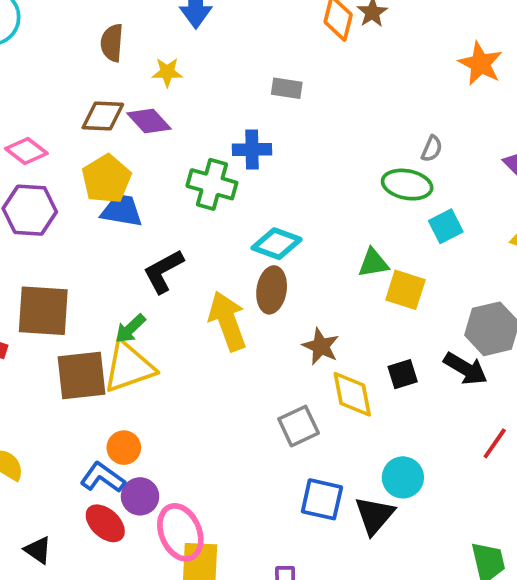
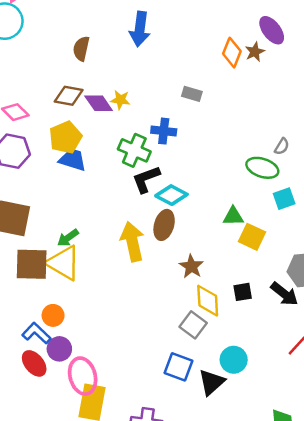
yellow star: (167, 72) -> (120, 100), moved
black L-shape: (163, 271) -> (146, 179), moved
yellow triangle: (129, 367) -> (63, 263), turned 42
gray square: (299, 426) -> (193, 325), moved, turned -36

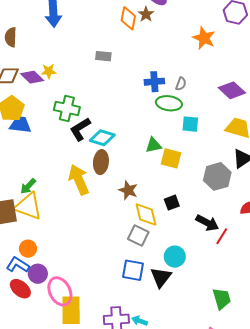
blue cross: (164, 131) -> (154, 82), moved
cyan square: (284, 199) -> (190, 124), turned 36
black arrow: (284, 294) -> (207, 223), moved

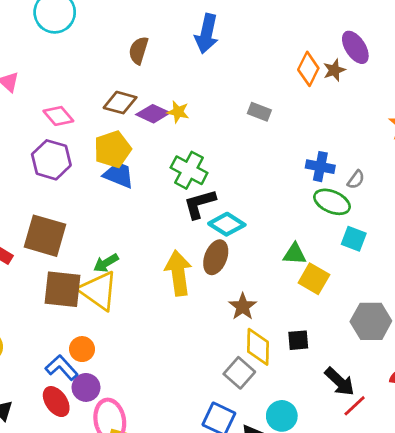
purple diamond: (32, 77) -> (153, 114), turned -35

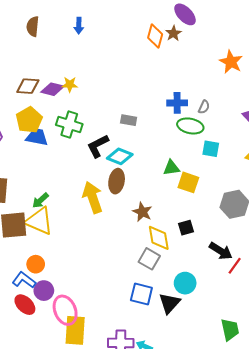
blue arrow: (207, 34) -> (79, 26), size x0.6
brown semicircle: (139, 50) -> (33, 26), moved
gray rectangle: (259, 112) -> (129, 120), moved
green cross: (189, 170) -> (69, 124), moved

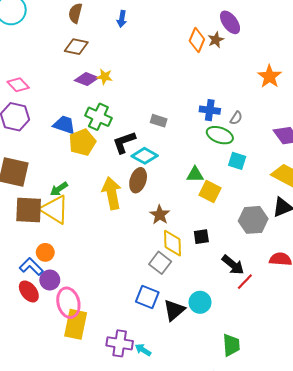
brown diamond: (28, 86) -> (76, 47), moved
yellow pentagon: (29, 120) -> (82, 142), moved
cyan circle: (185, 283) -> (200, 302), moved

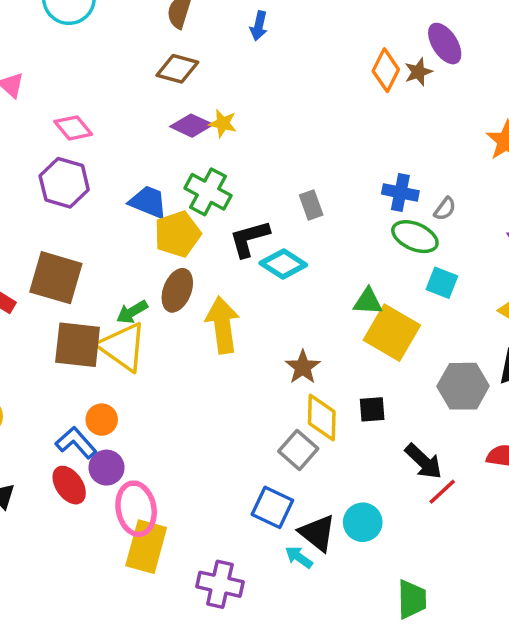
gray rectangle: (159, 121) -> (311, 205), turned 49
brown ellipse: (138, 180) -> (177, 290), moved
yellow square: (210, 192) -> (392, 333), size x1.4
black triangle: (174, 310) -> (317, 533), turned -45
cyan arrow: (143, 350) -> (299, 557), moved

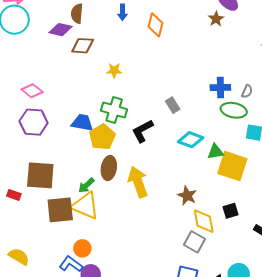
orange diamond: (386, 70) -> (156, 25), moved
purple diamond: (192, 126) -> (60, 30), moved
cyan diamond: (283, 264) -> (191, 140), moved

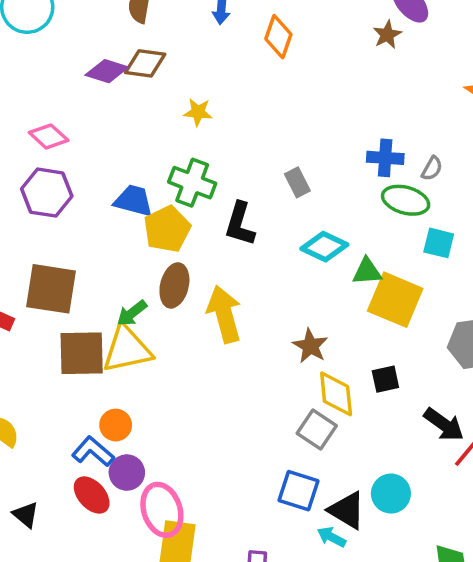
purple diamond: (60, 30) -> (107, 71), moved
black L-shape: (142, 131) -> (240, 224), turned -50
yellow triangle: (85, 206) -> (127, 349), turned -40

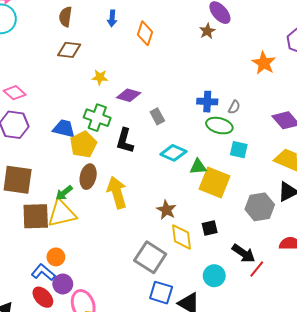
purple diamond: (107, 71) -> (129, 95), moved
gray square: (317, 430) -> (150, 257), moved, size x1.4
cyan circle: (391, 494) -> (214, 276), moved

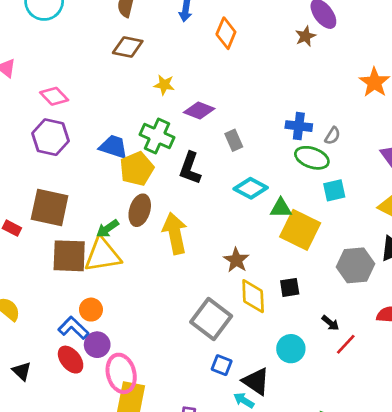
cyan square: (239, 150) -> (334, 190), turned -30
black arrow: (244, 253) -> (330, 323), size x0.6
blue square: (161, 293) -> (222, 365), size x0.7

